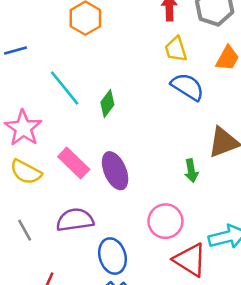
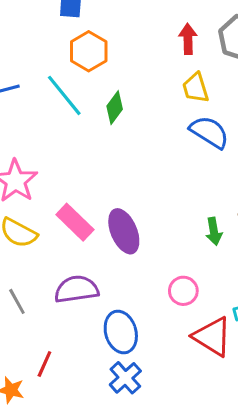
cyan line: (65, 88) -> (64, 95), moved
green diamond: (107, 103) -> (115, 108), moved
pink circle: (165, 221) -> (183, 291), size x0.7

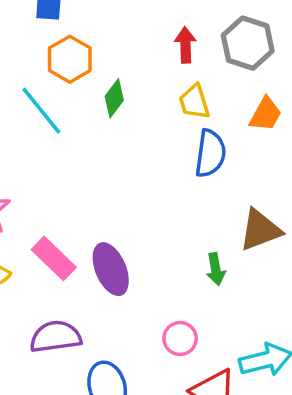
green diamond: (115, 108) -> (114, 98), moved
blue semicircle: (209, 132) -> (210, 153), turned 66

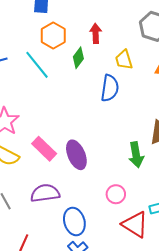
red arrow: (185, 45) -> (96, 33), moved
blue semicircle: (210, 153) -> (110, 88), moved
green arrow: (216, 269) -> (136, 155), size x1.4

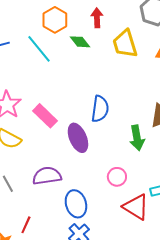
green diamond: (78, 58) -> (80, 42), turned -75
yellow trapezoid: (124, 60) -> (125, 44), size x1.4
blue semicircle: (110, 88) -> (100, 109), moved
pink rectangle: (44, 149) -> (45, 116), moved

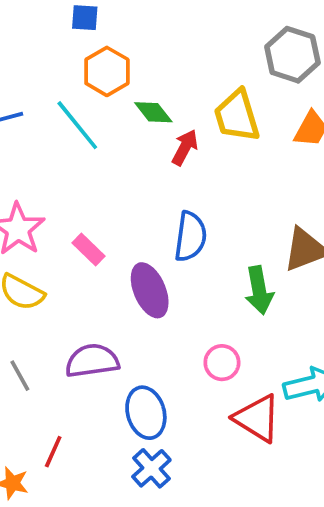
red arrow: (97, 18) -> (185, 147), moved, turned 30
pink rectangle: (45, 116) -> (88, 249), size x0.7

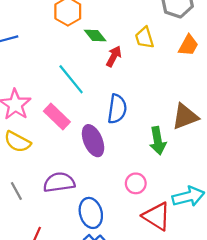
yellow trapezoid: (237, 116) -> (145, 38), size x0.7
cyan line: (77, 125) -> (71, 79), moved
pink rectangle: (88, 249) -> (57, 117), size x1.4

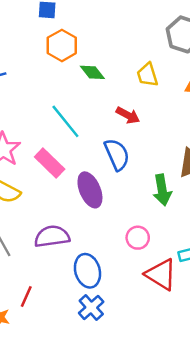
red arrow: (114, 56) -> (128, 115), moved, turned 90
blue semicircle: (117, 109) -> (117, 154), turned -32

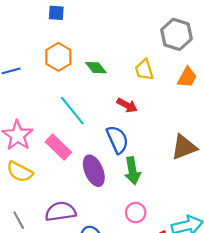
orange hexagon: (62, 45) -> (58, 57), moved
green arrow: (162, 190) -> (132, 171), moved

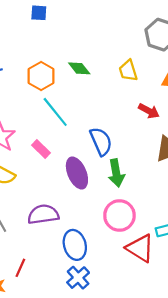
orange hexagon: (58, 57) -> (41, 76), moved
red arrow: (127, 105) -> (149, 111), moved
pink rectangle: (58, 147) -> (41, 149), size x0.7
pink circle: (136, 213) -> (119, 215), size x1.5

